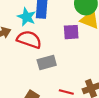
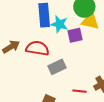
cyan star: (27, 17) -> (59, 24), moved

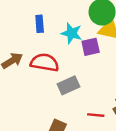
blue rectangle: (44, 15) -> (40, 24), moved, size x0.6

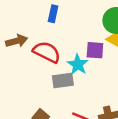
cyan star: (72, 33) -> (78, 65), moved

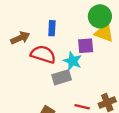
blue rectangle: (53, 14) -> (52, 28), moved
brown arrow: (17, 41) -> (20, 38), moved

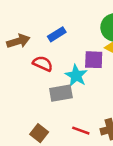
blue rectangle: (52, 28) -> (57, 34), turned 48
red semicircle: (43, 54) -> (43, 64), size x0.7

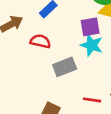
cyan star: (76, 76) -> (92, 45), moved

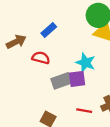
purple square: (90, 27) -> (77, 79), moved

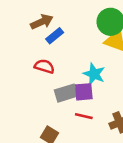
brown arrow: (16, 42) -> (42, 22), moved
red line: (84, 111) -> (84, 116), moved

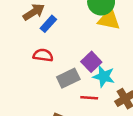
cyan star: (94, 74) -> (104, 76), moved
purple square: (84, 92) -> (91, 62), moved, turned -30

